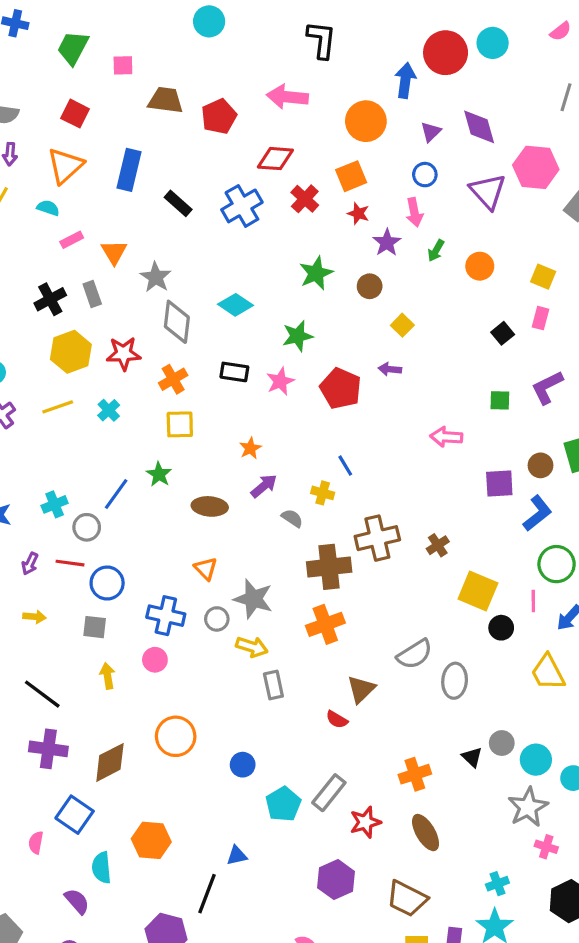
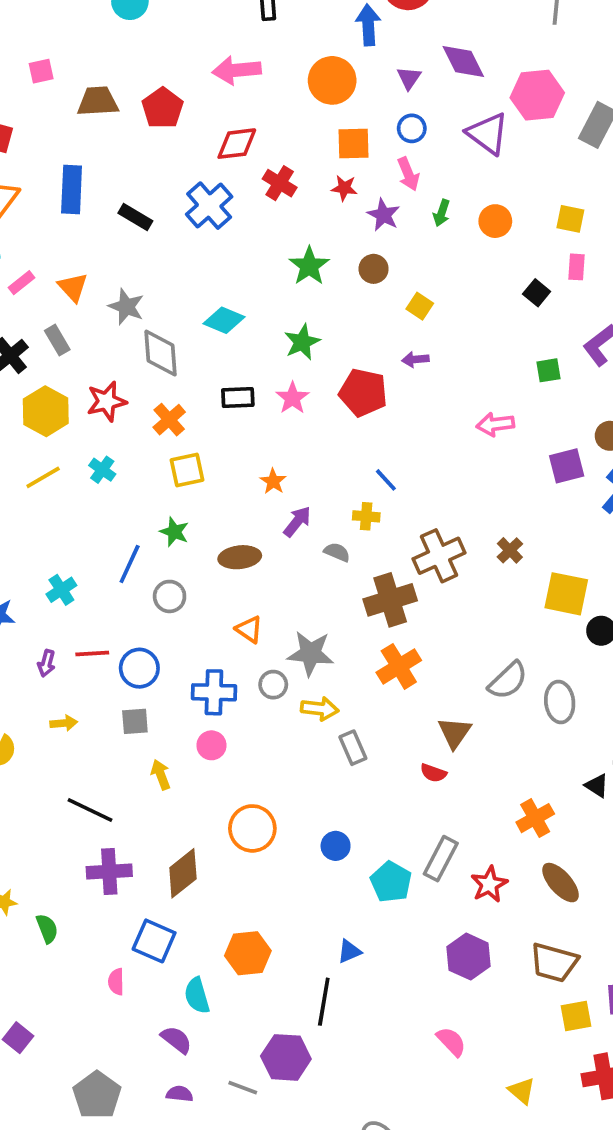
orange square: (351, 176) -> (353, 143), moved, turned 32
gray circle: (87, 527) -> (170, 596), moved

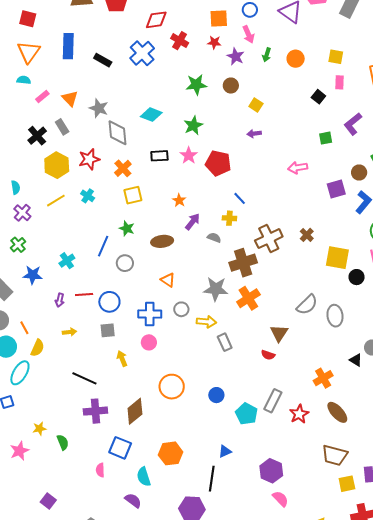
green star: (309, 266) -> (196, 85), turned 30
red pentagon: (363, 393) -> (218, 163), moved
gray star: (311, 653) -> (216, 289), moved
purple hexagon: (469, 957) -> (271, 471), moved

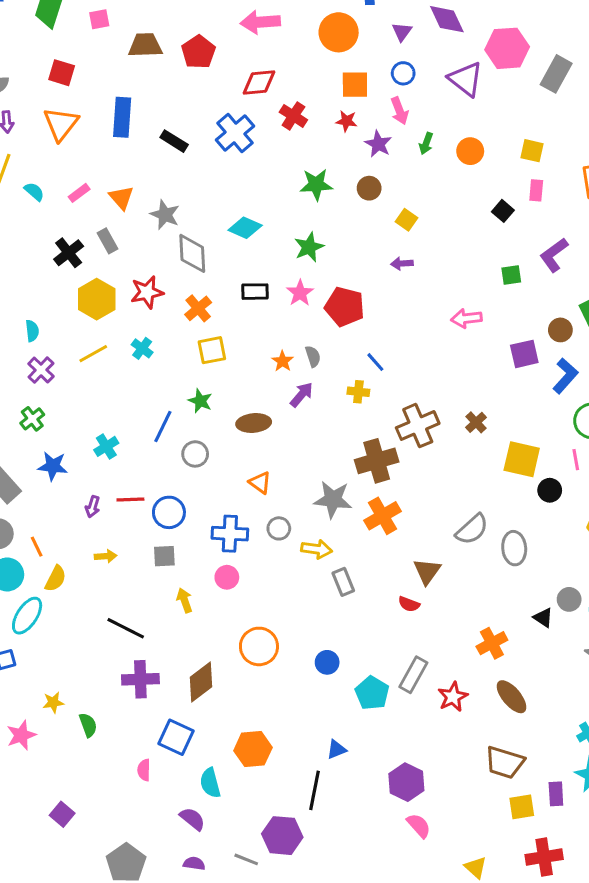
cyan semicircle: (24, 80) -> (34, 192), moved, turned 32
gray semicircle: (214, 238) -> (313, 356), moved, turned 48

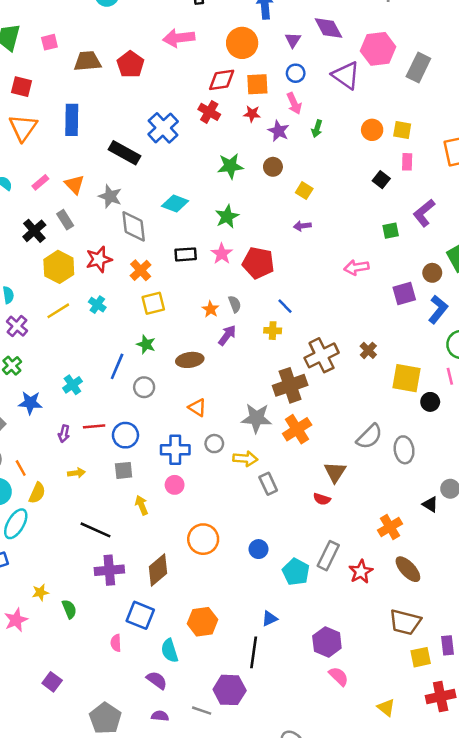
red diamond: (259, 83) -> (222, 80), moved
black rectangle: (174, 141) -> (124, 153), moved, size x1.4
orange circle: (470, 151) -> (372, 130), moved

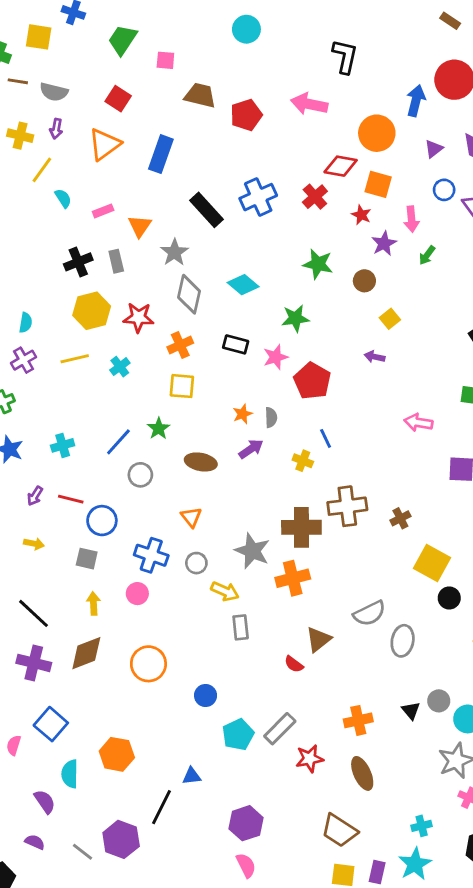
blue circle: (296, 73) -> (444, 190), moved
brown diamond: (158, 570) -> (86, 653), moved

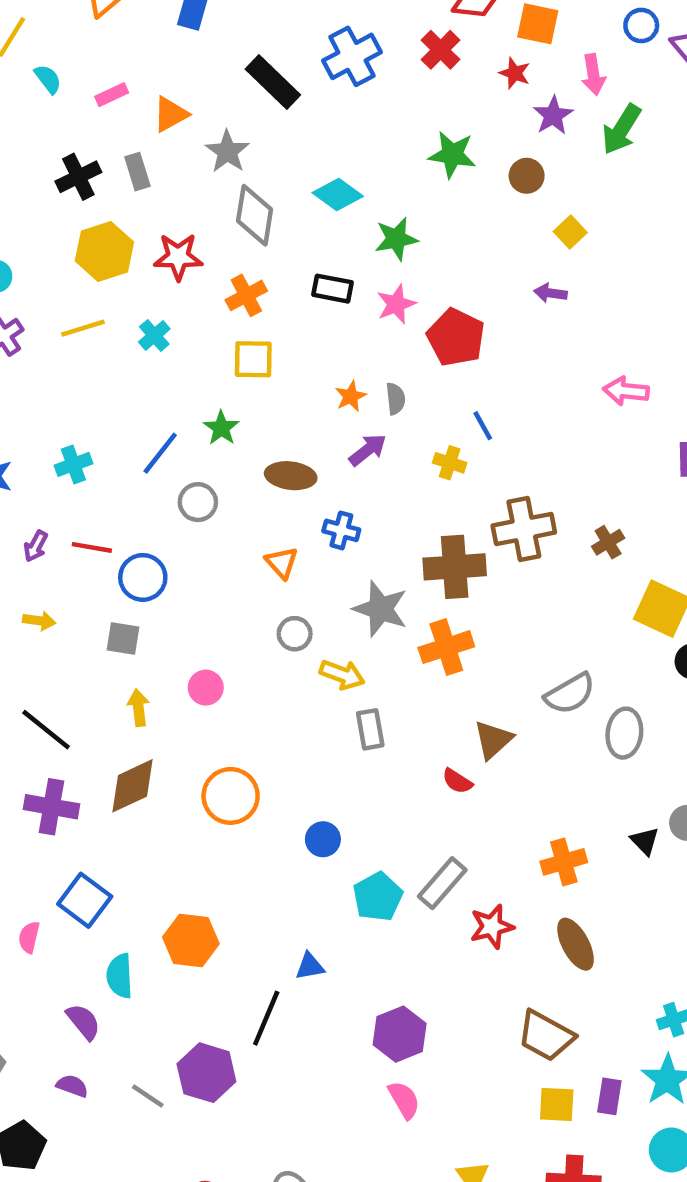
orange triangle: (140, 226) -> (170, 114), turned 30
green arrow: (427, 255) -> (621, 129), size x1.6
green star: (295, 318) -> (396, 239), moved
blue cross: (151, 555) -> (341, 530), moved, size x0.7

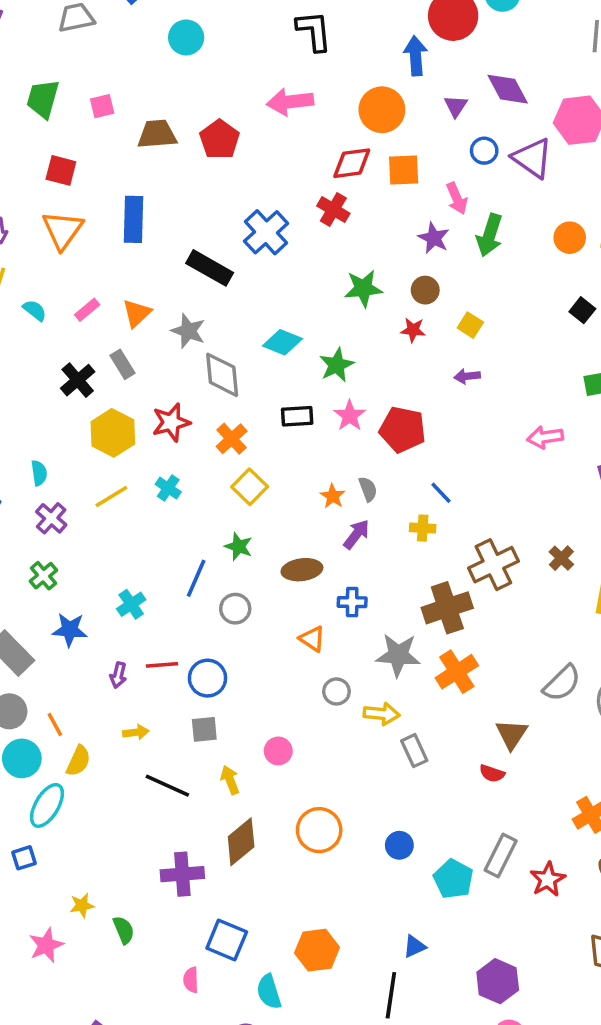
red star: (515, 73) -> (413, 330), moved
yellow square: (253, 359) -> (250, 487), turned -32
black line: (46, 730) -> (167, 786), moved

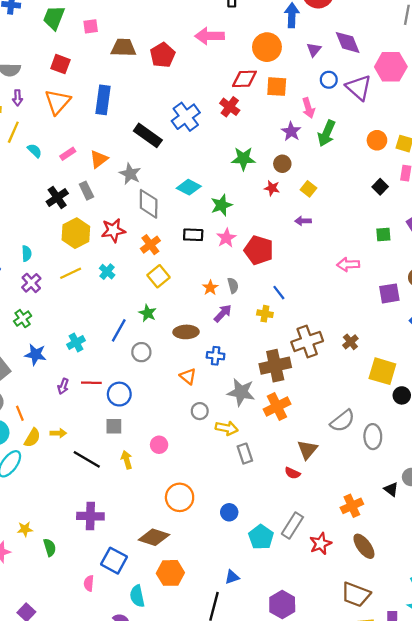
yellow arrow: (136, 732) -> (58, 433), moved
brown diamond: (241, 842) -> (154, 537), moved, turned 52

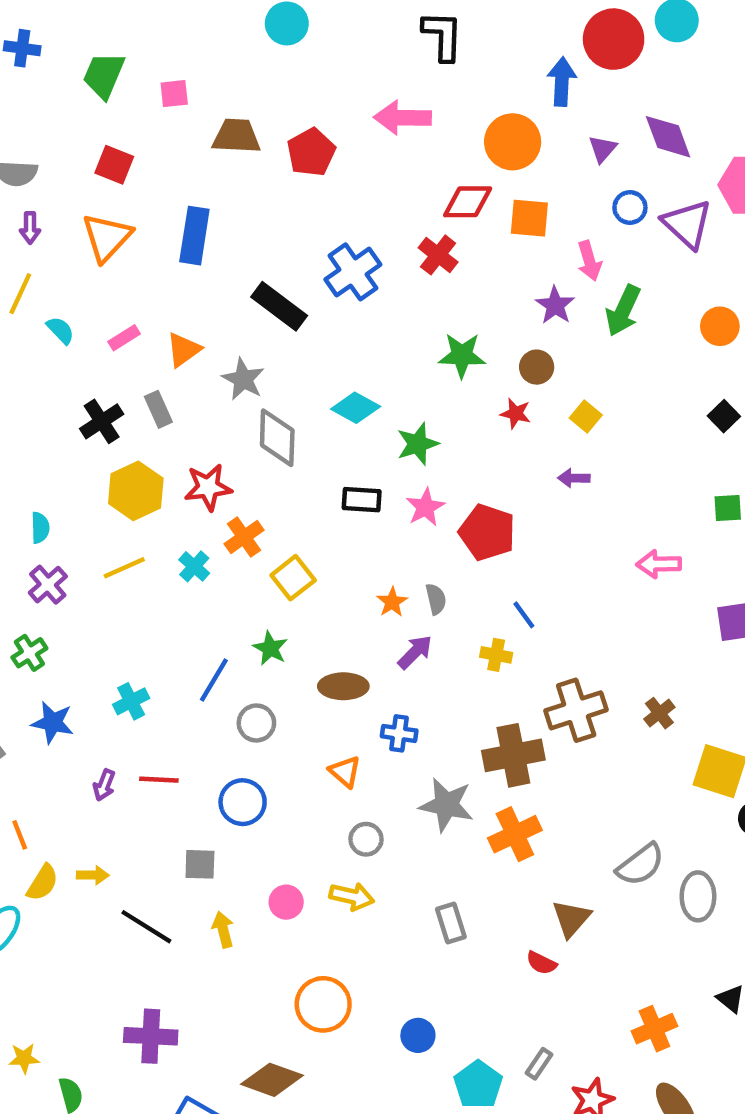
orange cross: (150, 245) -> (244, 537), moved
blue circle: (119, 394) -> (243, 802), moved
yellow arrow: (227, 428) -> (352, 896), moved
gray rectangle: (292, 525) -> (539, 1064), size x0.6

